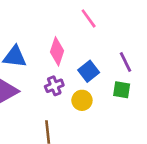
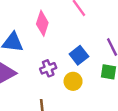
pink diamond: (57, 51) -> (42, 23), moved

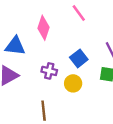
purple cross: (48, 68) -> (49, 71), turned 35

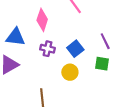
purple cross: (49, 71) -> (48, 49), moved

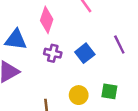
green square: (102, 64) -> (109, 91), moved
yellow circle: (70, 72) -> (79, 95), moved

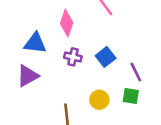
purple line: (119, 45) -> (136, 72), moved

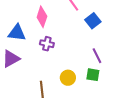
blue square: (106, 57) -> (93, 21), moved

